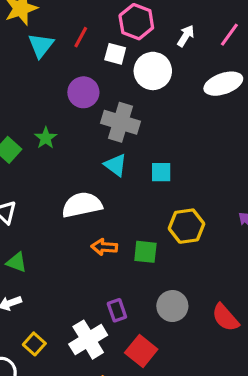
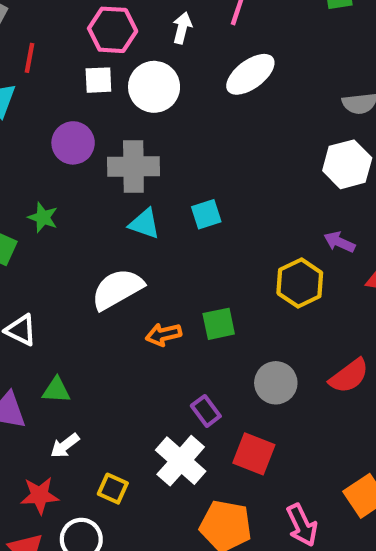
red line: (81, 37) -> (29, 58), moved
yellow hexagon: (187, 226) -> (300, 283), moved
red semicircle: (225, 318) -> (349, 376), turned -68

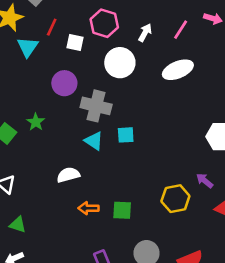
white square: (98, 80) -> (75, 43), moved
cyan square: (206, 214) -> (126, 135), moved
white semicircle: (117, 289) -> (68, 175), size x0.7

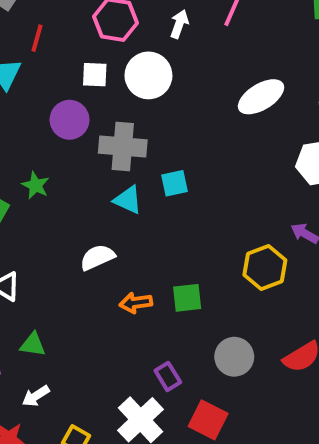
white square: (75, 43) -> (95, 75), moved
white ellipse: (178, 70) -> (261, 97), moved

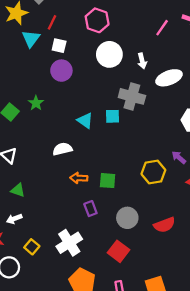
white arrow: (179, 24) -> (142, 61), moved, turned 136
white square: (95, 75) -> (59, 46), moved
gray cross: (123, 146) -> (132, 96), moved
purple rectangle: (168, 376) -> (90, 209), moved
red square: (208, 420) -> (118, 251), moved

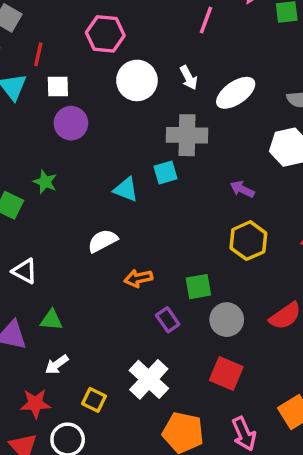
purple arrow: (179, 157) -> (242, 189), moved
green square: (108, 181) -> (198, 287), moved

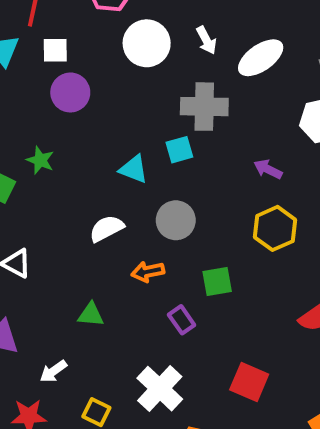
green triangle: (51, 320) -> (91, 315), moved
gray circle: (227, 320) -> (176, 220), moved

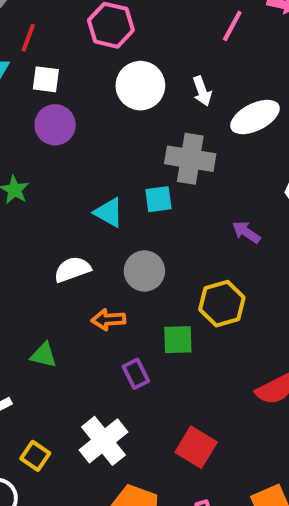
yellow hexagon: (275, 228) -> (222, 304), moved

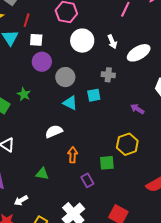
gray cross: (190, 159) -> (108, 75), size x0.6
gray circle: (144, 271) -> (65, 77), moved
orange arrow: (108, 320) -> (73, 155), turned 98

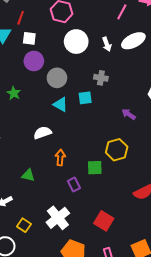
white ellipse: (139, 53) -> (133, 41), moved

